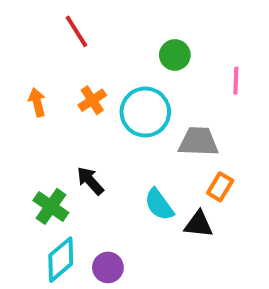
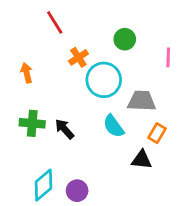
orange cross: (92, 100) -> (78, 57), moved
cyan semicircle: (159, 205) -> (114, 126), moved
green cross: (51, 206) -> (32, 123), moved, turned -30

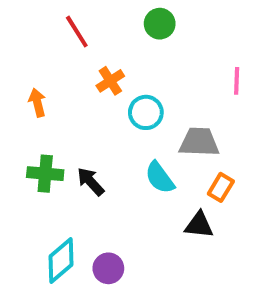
green circle: (125, 39) -> (160, 24), moved
cyan circle: (104, 80) -> (146, 112), size x0.7

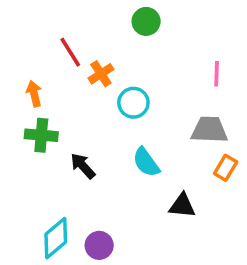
red line: (77, 32) -> (70, 52), moved
gray trapezoid: (199, 142) -> (209, 130), moved
green cross: (45, 174) -> (41, 135), moved
orange rectangle: (221, 187) -> (226, 168), moved

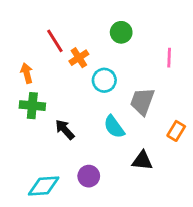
green circle: (146, 21) -> (121, 32), moved
gray trapezoid: (209, 130) -> (142, 101), moved, turned -72
cyan diamond: (56, 238) -> (44, 186), turned 36
purple circle: (99, 245) -> (89, 176), moved

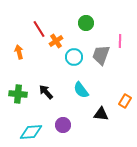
gray trapezoid: (142, 101) -> (101, 55), moved
green cross: (32, 106) -> (18, 94), moved
orange rectangle: (176, 131) -> (125, 101), moved

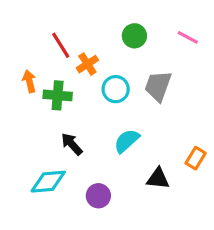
pink line: (120, 41) -> (188, 37), moved, turned -64
cyan semicircle: (81, 90) -> (127, 141), turned 84
green cross: (18, 94) -> (58, 95), moved
cyan diamond: (31, 132) -> (48, 182), moved

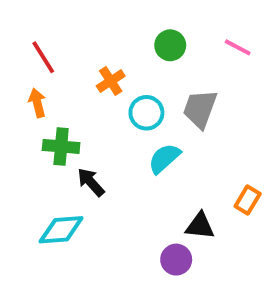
red line: (61, 45) -> (43, 57), moved
green cross: (58, 95) -> (61, 146), moved
cyan semicircle: (127, 141) -> (164, 158), moved
purple circle: (98, 196) -> (176, 260), moved

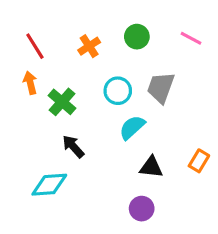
orange cross: (111, 81) -> (89, 46), moved
green cross: (61, 146) -> (62, 102), moved, turned 36
black triangle: (200, 226) -> (151, 167), moved

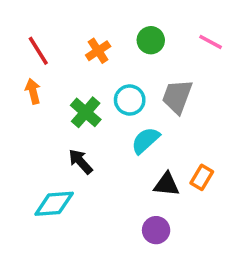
green cross: (62, 102) -> (86, 112), moved
orange rectangle: (199, 161) -> (202, 177), moved

